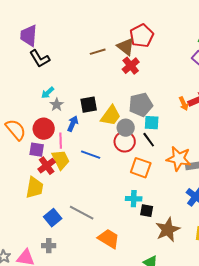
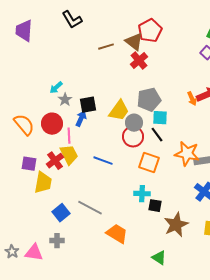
purple trapezoid: (29, 36) -> (24, 31), moved
black L-shape: (40, 59) -> (72, 20), moved
black square: (89, 105) -> (88, 105), moved
purple square: (37, 150) -> (29, 164), moved
blue line: (91, 155) -> (103, 161), moved

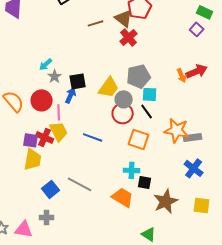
red cross: (55, 161) -> (45, 137), turned -30
purple square: (29, 164) -> (31, 140), moved
orange trapezoid: (117, 234) -> (123, 197), moved

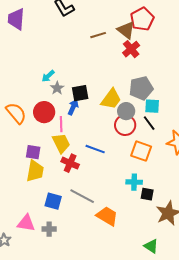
red cross: (45, 137) -> (70, 163), moved
blue square: (51, 189) -> (53, 201), turned -36
orange trapezoid: (123, 197) -> (107, 216), moved
pink triangle: (24, 229) -> (26, 223), moved

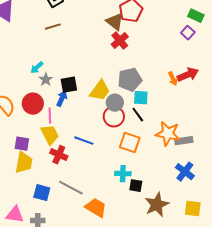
brown line: (98, 35) -> (53, 27), moved

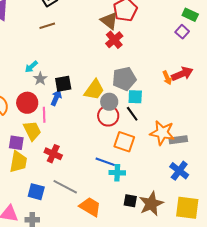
yellow trapezoid: (50, 135) -> (32, 131), moved
blue line: (84, 141) -> (105, 162), moved
black square: (136, 186) -> (130, 201), moved
yellow square: (193, 209) -> (187, 208), size x1.4

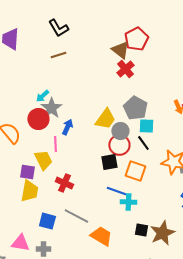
gray star: (40, 79) -> (51, 108), size x1.5
gray pentagon: (124, 79) -> (135, 108), turned -30
black square: (63, 84) -> (109, 162), moved
red circle: (27, 103) -> (38, 119), moved

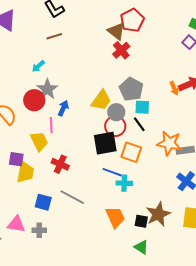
cyan arrow: (42, 96) -> (38, 66), moved
black square: (109, 162) -> (105, 143), size x1.4
purple square: (27, 172) -> (16, 159), moved
black square: (141, 230) -> (141, 221), moved
orange trapezoid: (101, 236) -> (115, 217), moved, turned 35

